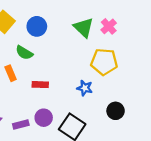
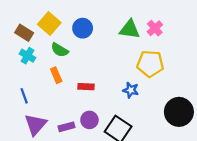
green triangle: (84, 28) -> (130, 29), turned -35
green semicircle: (24, 53) -> (60, 50), moved
black circle: (116, 111) -> (179, 112), moved, size x1.6

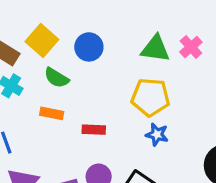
yellow pentagon: (150, 64) -> (150, 97), moved
orange rectangle: (56, 75) -> (52, 113), turned -56

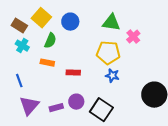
pink cross: (191, 47) -> (133, 37), moved
green semicircle: (57, 78) -> (50, 41), turned -98

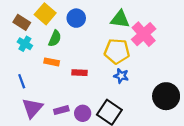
pink cross: (133, 37) -> (144, 34), size x1.6
purple circle: (76, 102) -> (83, 113), moved

